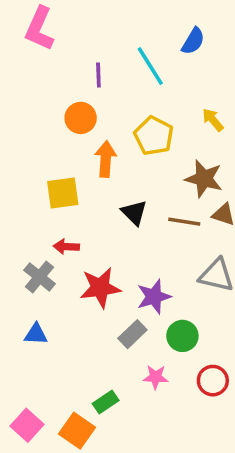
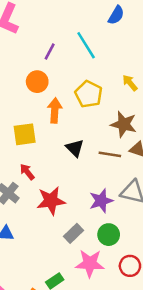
blue semicircle: (193, 41) -> (116, 15), moved
purple line: (98, 75) -> (50, 52), turned 30
red arrow: (66, 247) -> (27, 172), turned 48
purple star: (154, 297) -> (101, 201), moved
pink star: (156, 377) -> (90, 263), size x1.6

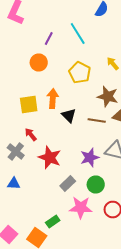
orange arrow: (55, 110) -> (53, 98), moved
red star: (51, 201) -> (50, 158), turned 30

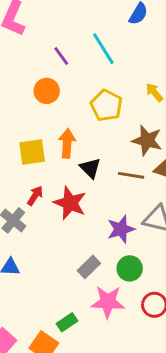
purple line: (49, 38) -> (61, 56), turned -64
red arrow: (31, 134) -> (35, 196), turned 72
red star: (50, 158) -> (70, 203), moved

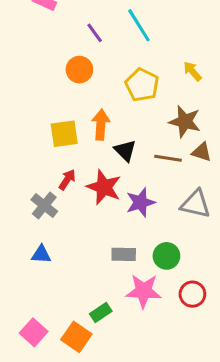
purple star: (121, 229) -> (141, 202), moved
gray rectangle: (89, 267) -> (124, 254), turned 45

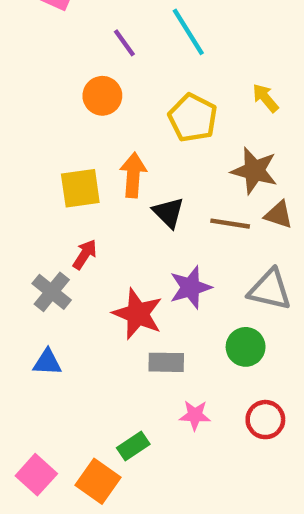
red star: (104, 187) -> (138, 314), moved
green circle: (166, 256) -> (246, 347), moved
pink star: (144, 291) -> (195, 415), size x0.6

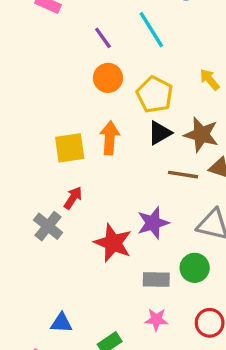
orange circle: (102, 96) -> (108, 78), moved
black triangle: (168, 213) -> (160, 133), moved, turned 45
blue triangle: (47, 362) -> (61, 323), moved
gray rectangle: (166, 362) -> (156, 279), moved

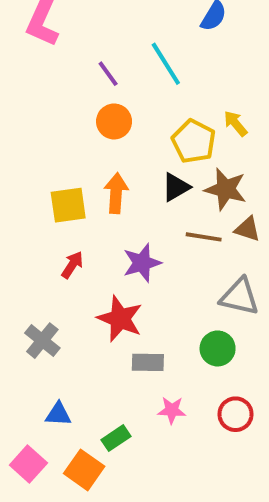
yellow pentagon: (155, 95) -> (194, 141), moved
purple star: (153, 223) -> (142, 263), moved
gray cross: (48, 226) -> (42, 341), moved
gray rectangle: (156, 279) -> (148, 362), moved

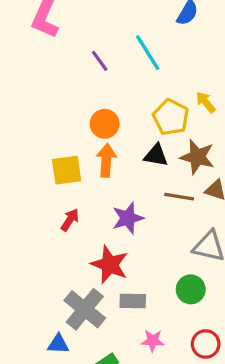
orange circle: (114, 121) -> (105, 124), moved
black triangle: (176, 187) -> (156, 155), turned 40
gray cross: (42, 341) -> (85, 309), moved, size x1.4

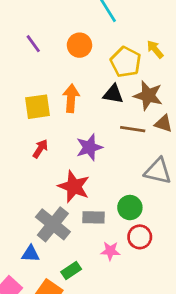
purple line: (100, 61) -> (33, 44), moved
orange circle: (105, 124) -> (80, 45), moved
green circle: (191, 289) -> (130, 208), moved
red circle: (206, 344) -> (140, 237), moved

